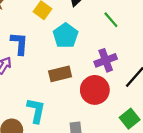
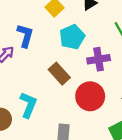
purple cross: (106, 60) -> (99, 59), moved
brown rectangle: (60, 74) -> (59, 74), turned 50

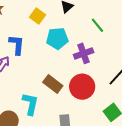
cyan pentagon: (72, 37) -> (57, 38), turned 30
brown rectangle: (59, 74) -> (53, 84), moved

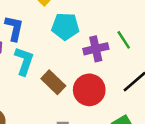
green line: (97, 25) -> (124, 40), moved
cyan L-shape: (30, 104) -> (24, 61), moved

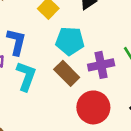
brown rectangle: (53, 82) -> (67, 73), moved

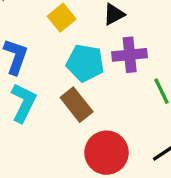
purple cross: (101, 65) -> (130, 55), moved

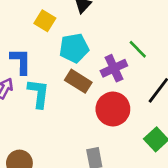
purple cross: (130, 55) -> (114, 68), moved

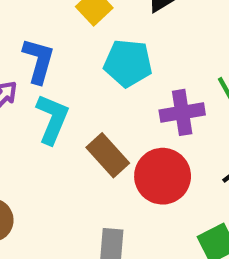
brown rectangle: (78, 81) -> (108, 155), moved

